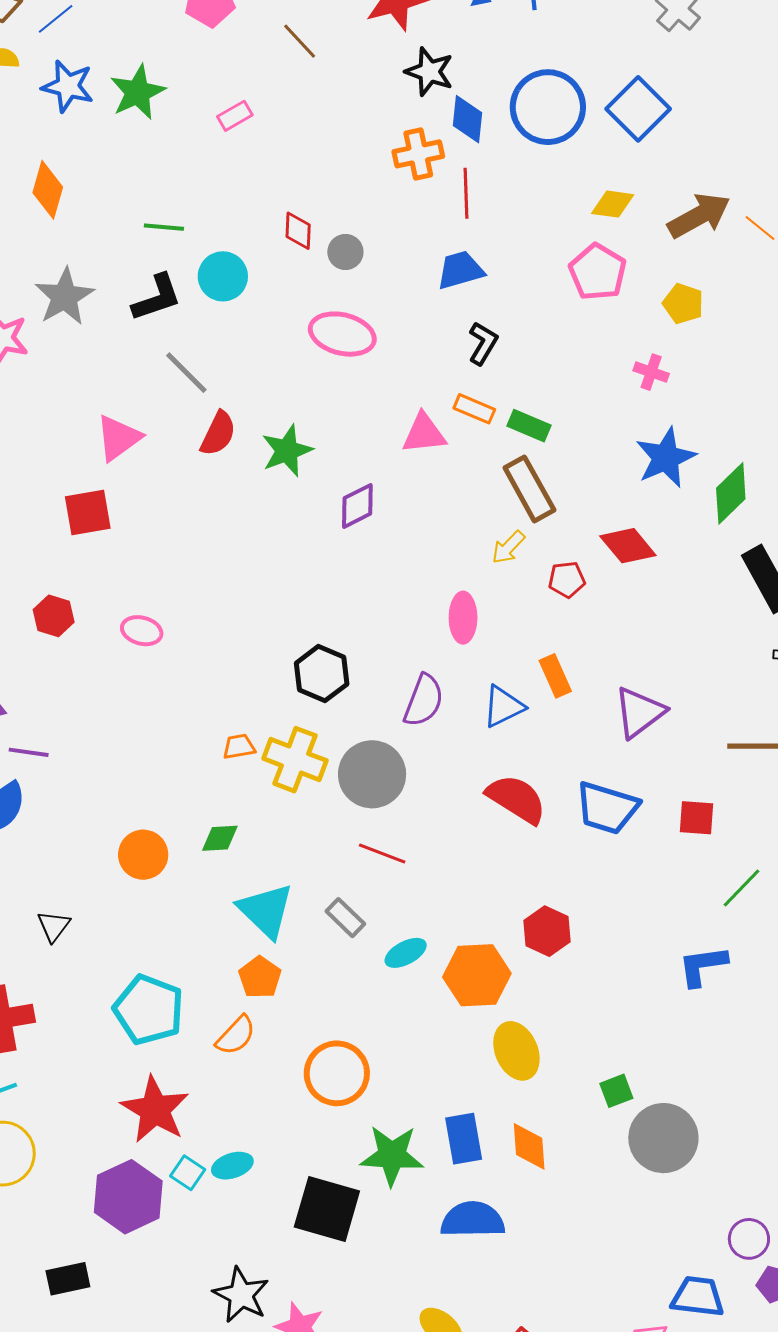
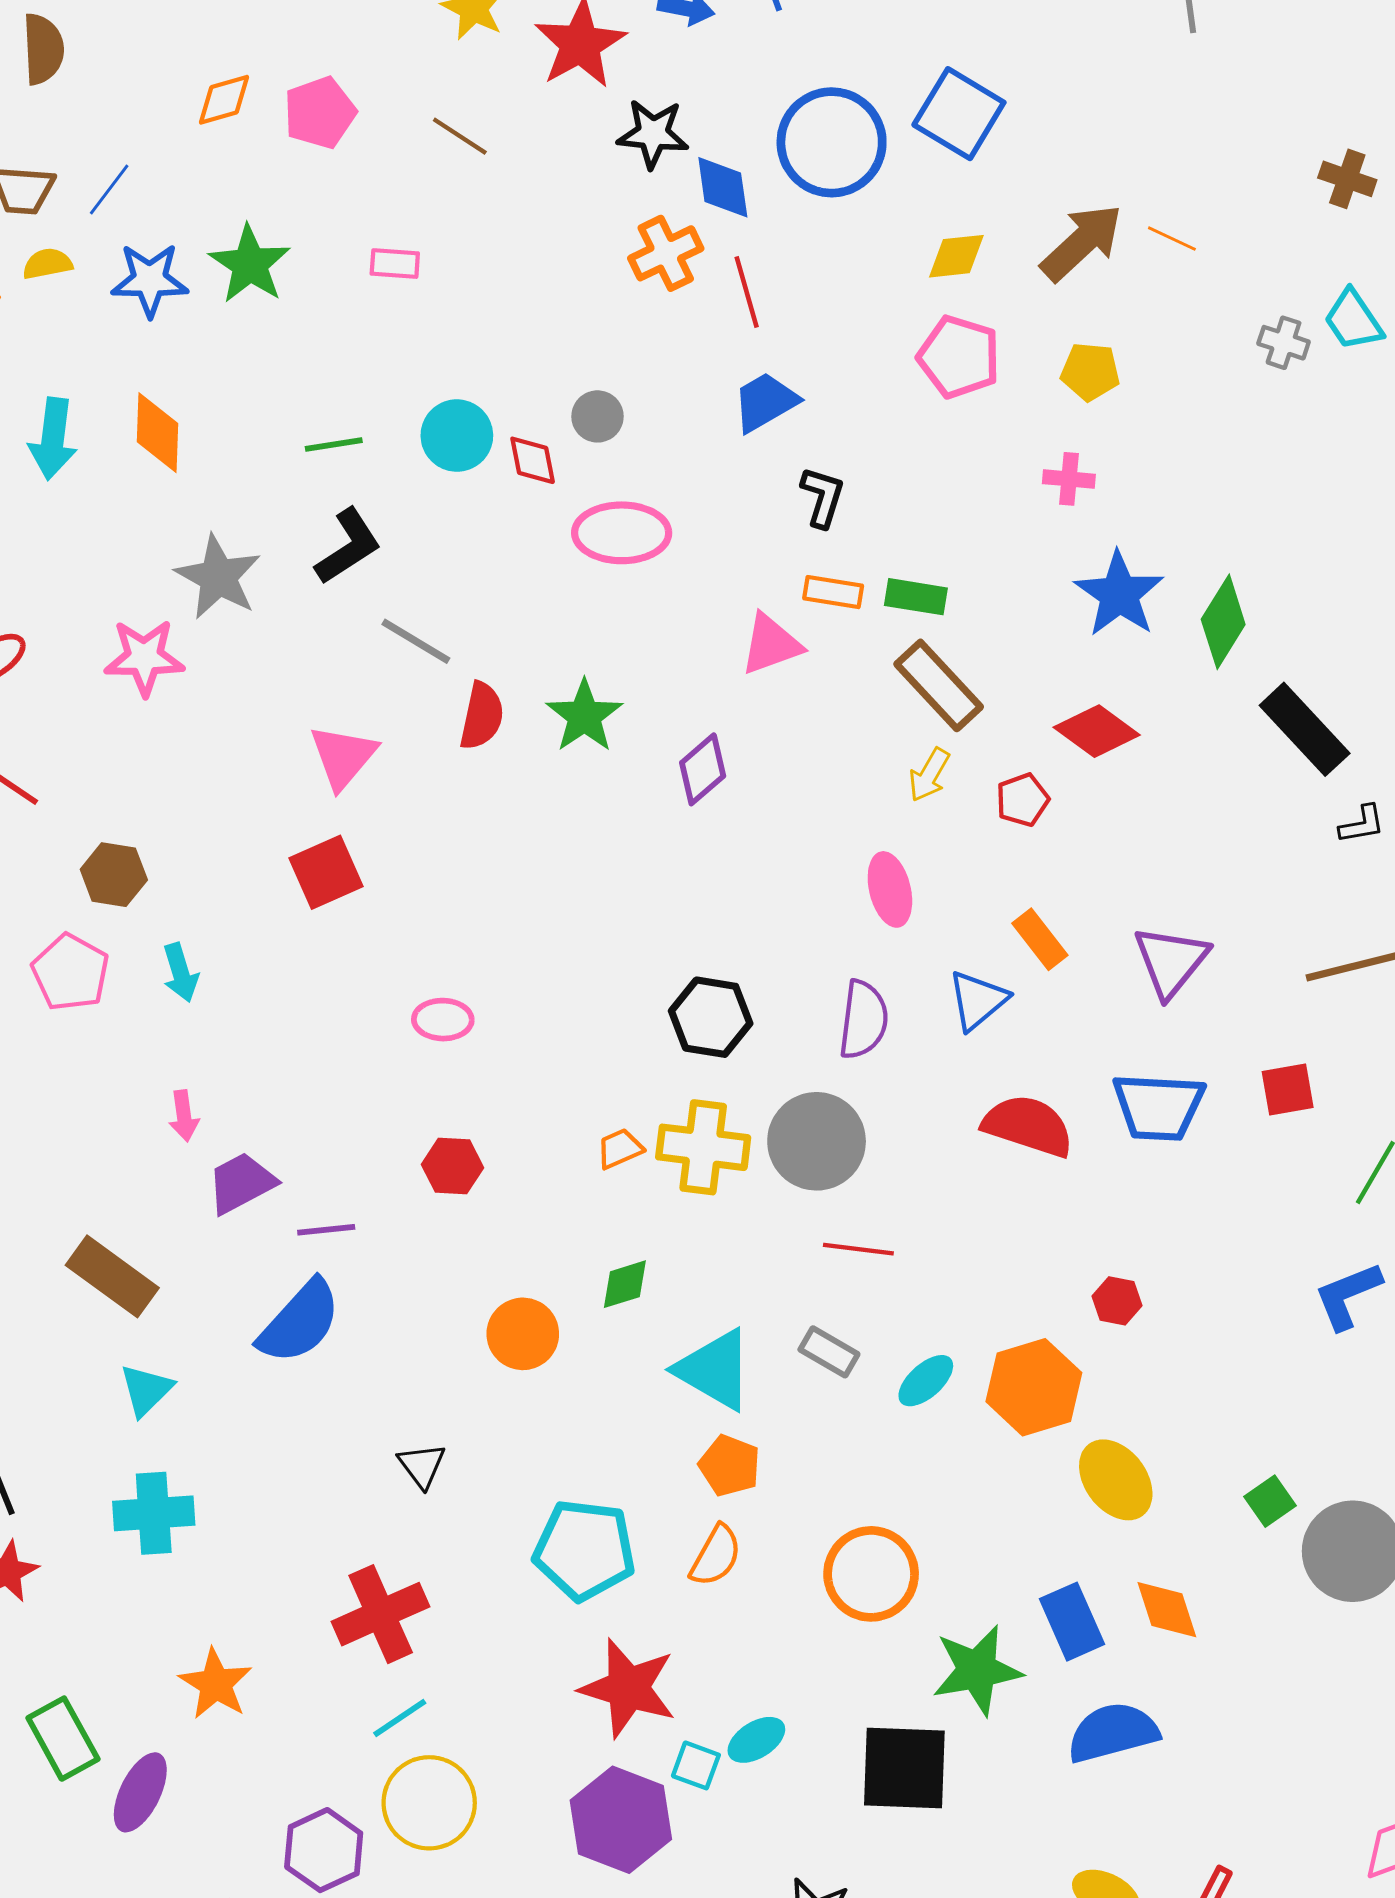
pink rectangle: (235, 116) -> (395, 264), turned 48
red diamond: (298, 231) -> (533, 460), moved
cyan circle: (223, 276) -> (457, 436), moved
red hexagon: (54, 616) -> (453, 1166), moved
red hexagon: (547, 931) -> (1117, 1301), size x0.7

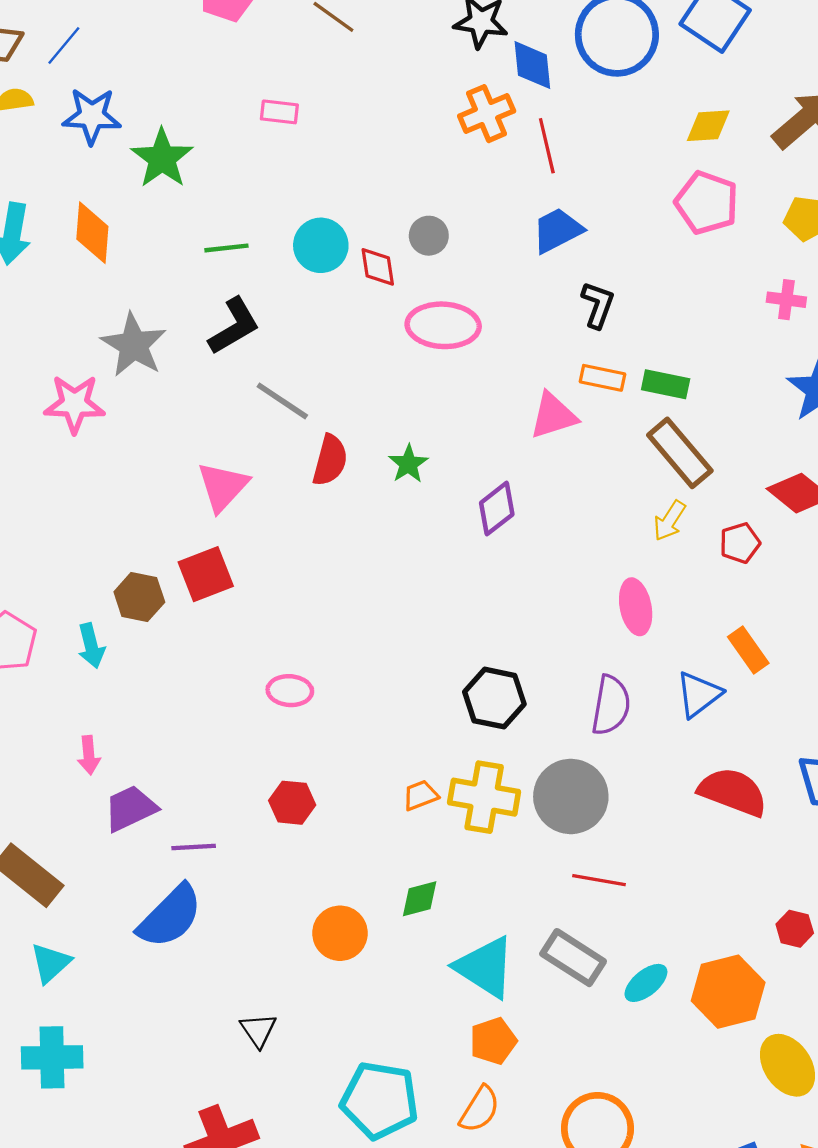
green star: (250, 264) -> (162, 158), moved
green star: (584, 716) -> (408, 464), size x0.7
brown hexagon: (114, 875) -> (139, 597), moved
gray rectangle: (829, 1352) -> (573, 958), size x1.4
orange pentagon: (730, 1466) -> (493, 1041), turned 30

